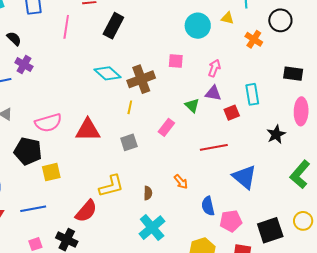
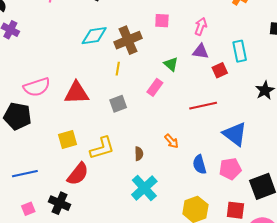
cyan diamond: (108, 73) -> (94, 36), turned -48
green triangle: (192, 105) -> (171, 64), moved
yellow square: (51, 172) -> (67, 139), moved
pink pentagon: (231, 221) -> (230, 169), moved

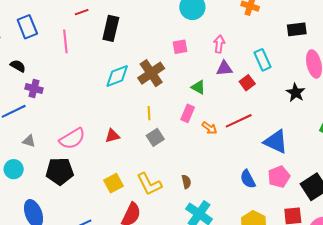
yellow line: (118, 69) -> (149, 113), moved
red triangle: (77, 93) -> (112, 136), size x0.6
orange arrow: (171, 141) -> (209, 128), moved
yellow L-shape: (102, 148) -> (149, 184), turned 92

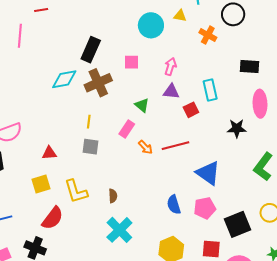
black rectangle: (111, 28) -> (91, 50), moved
black star: (296, 93) -> (237, 128), turned 30
red triangle: (112, 136) -> (49, 153), moved
gray square: (155, 137) -> (90, 147), turned 30

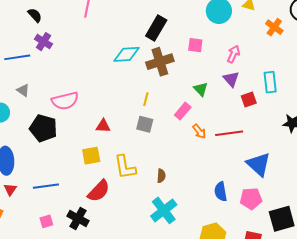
purple triangle: (171, 92) -> (231, 79), turned 36

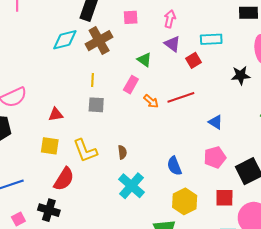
cyan rectangle: (270, 82) -> (211, 39), turned -75
yellow square: (91, 156) -> (50, 146), turned 30
blue triangle: (258, 164) -> (216, 122), size x0.6
blue semicircle: (221, 192) -> (174, 166), moved

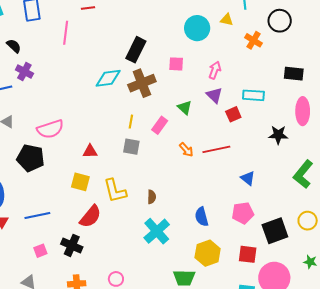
pink rectangle: (131, 85) -> (160, 125), moved

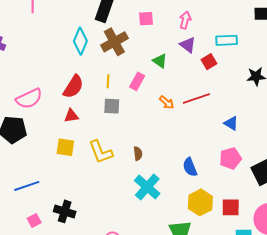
cyan diamond: (108, 78) -> (80, 41), turned -52
red semicircle: (90, 216) -> (73, 87), moved
red square: (248, 254) -> (231, 207), moved

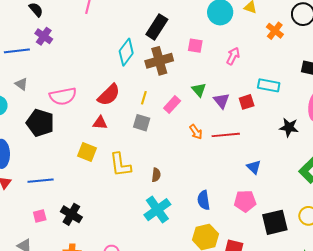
purple triangle: (188, 45) -> (221, 101), moved

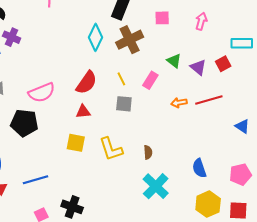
yellow line: (144, 98) -> (121, 79), turned -32
orange arrow: (196, 132) -> (179, 103), turned 126
pink pentagon: (245, 201) -> (240, 174), moved

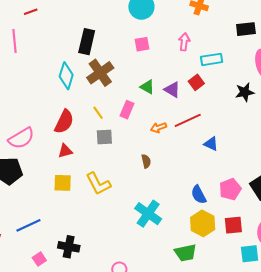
pink square: (162, 18) -> (142, 44), moved
pink arrow: (201, 21) -> (184, 42), moved
blue triangle: (242, 126) -> (211, 144), moved
brown semicircle: (148, 152) -> (146, 161), moved
blue semicircle: (199, 168) -> (199, 195), moved

